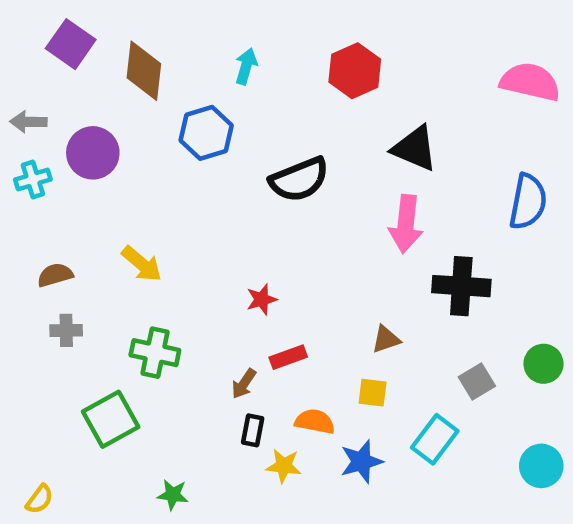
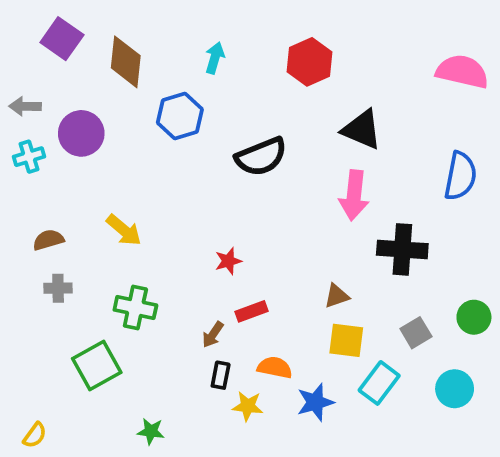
yellow square: (373, 393) -> (346, 340), moved, size x1.4
cyan circle: (541, 466) -> (455, 389), moved

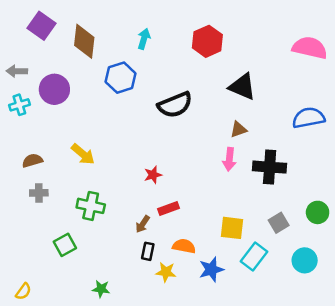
blue semicircle: (460, 176) -> (308, 118), turned -112
pink arrow: (354, 195) -> (229, 159), moved, size x0.7
brown triangle: (337, 296) -> (238, 129), moved
green square: (97, 366) -> (65, 245), size x0.7

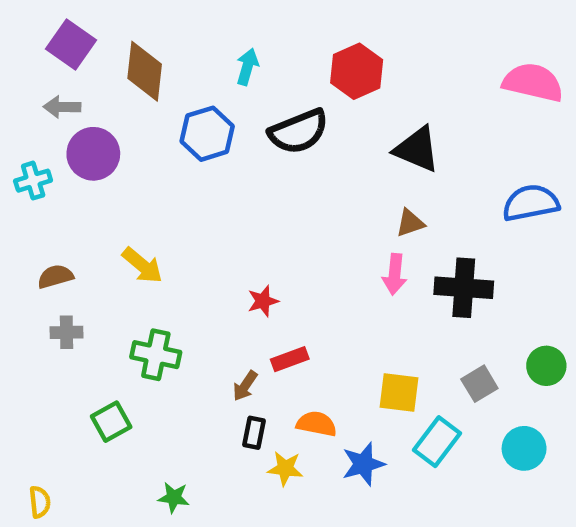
gray arrow: (17, 71) -> (62, 107), moved
black semicircle: (175, 105) -> (299, 131), moved
yellow semicircle: (23, 291) -> (40, 502), turned -42

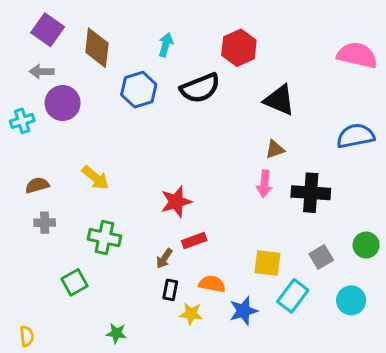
red star: (263, 301) -> (176, 202), size x1.5

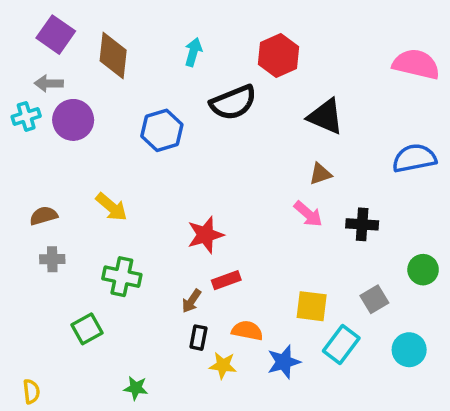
blue hexagon: (139, 90) -> (162, 130), moved
cyan cross: (22, 121) -> (26, 116), moved
pink arrow: (264, 184) -> (308, 214), turned -55
black cross: (311, 193) -> (362, 224), size x0.7
green circle: (366, 245) -> (423, 270), moved

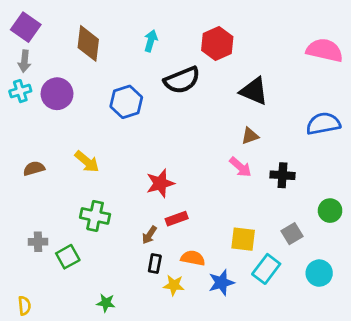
purple square: (56, 35) -> (26, 27), moved
gray arrow: (49, 83) -> (24, 61), moved, turned -85
gray cross: (52, 259) -> (38, 242), moved

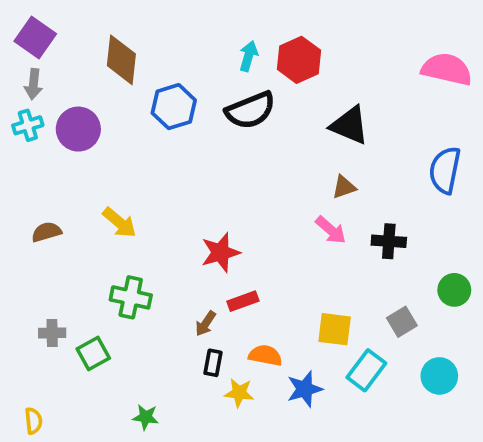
cyan arrow: (151, 41) -> (249, 56), moved
blue hexagon: (126, 102) -> (174, 107), moved
blue semicircle: (323, 124) -> (445, 170), turned -68

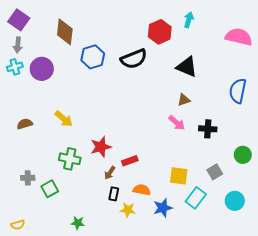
cyan arrow: (249, 56) -> (189, 20), moved
red star: (220, 252) -> (101, 147), moved
yellow semicircle: (33, 421) -> (18, 225), turned 80

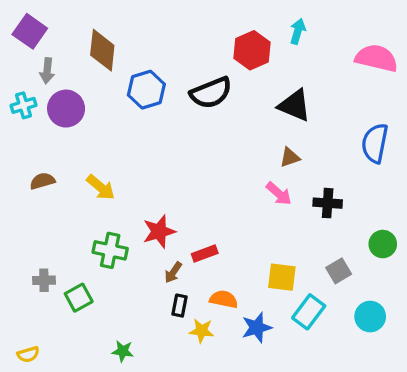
gray arrow: (18, 45) -> (47, 71), moved
brown semicircle: (25, 124) -> (42, 181), moved

